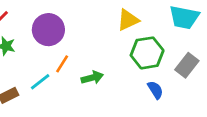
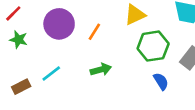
orange line: (62, 64) -> (94, 32), moved

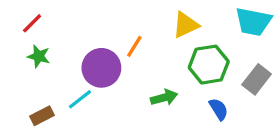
purple circle: (59, 24) -> (101, 68), moved
green arrow: (101, 70) -> (164, 98), moved

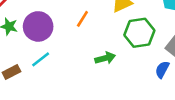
purple circle: (101, 68) -> (38, 26), moved
blue semicircle: (219, 109) -> (162, 70), moved, turned -120

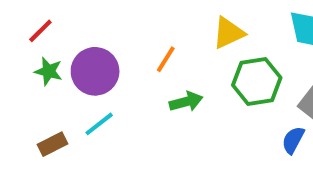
green arrow: (105, 58) -> (186, 102), moved

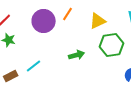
orange line: (166, 59) -> (68, 14), moved
purple circle: (95, 71) -> (44, 21), moved

